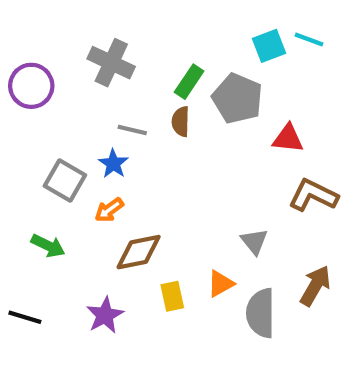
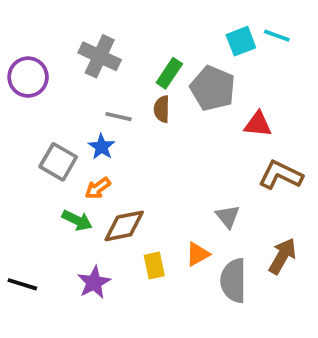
green arrow: (48, 246) -> (77, 220), moved

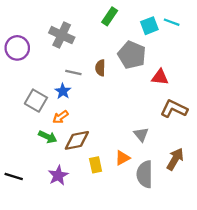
green rectangle: (169, 73) -> (110, 16), moved

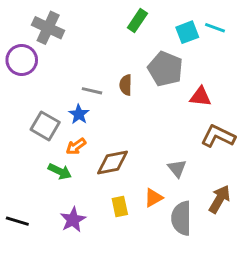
gray cross: (62, 35) -> (48, 28), moved
brown diamond: (77, 140) -> (113, 163), moved

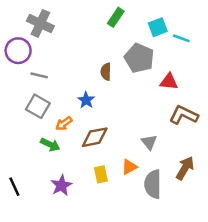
cyan line: (215, 28) -> (181, 38), moved
gray line: (92, 91) -> (39, 75), moved
blue star: (79, 114) -> (86, 100), moved
black line: (17, 221) -> (14, 187), turned 48

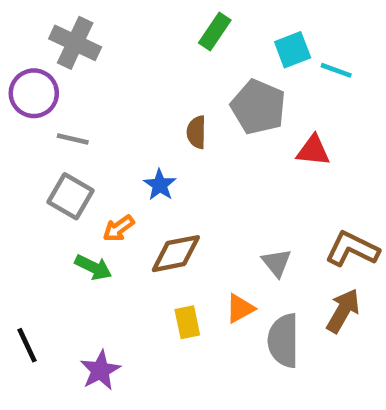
brown L-shape: (184, 115) -> (352, 249), moved
purple star: (61, 185) -> (100, 370), moved

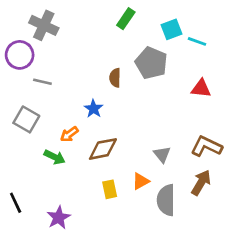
red triangle: (313, 150) -> (201, 89), moved
gray square: (70, 196) -> (26, 119), moved

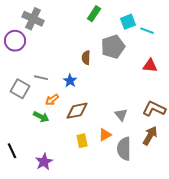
gray pentagon: (151, 63) -> (113, 47), turned 30
gray line: (42, 82) -> (41, 78), moved

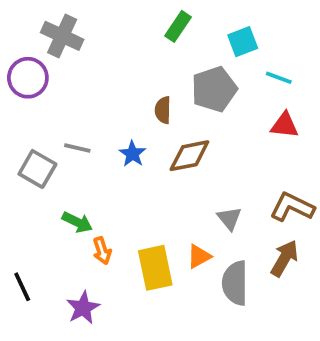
cyan line: (147, 31) -> (279, 78), moved
orange arrow: (52, 100) -> (102, 251), moved, turned -72
brown diamond: (77, 111) -> (189, 156), moved
yellow rectangle: (82, 141) -> (155, 268), size x1.6

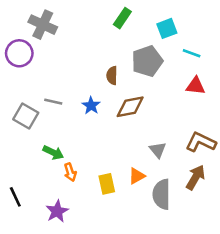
yellow rectangle: (155, 268) -> (107, 184), size x0.7

